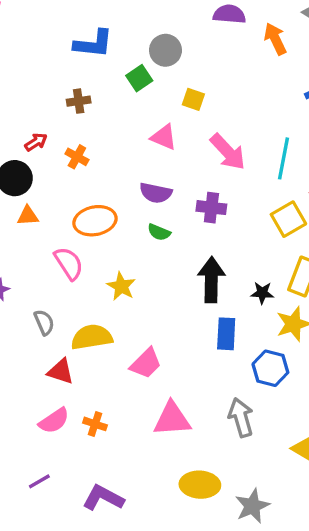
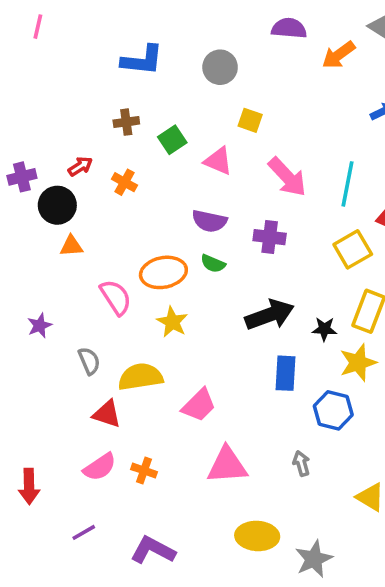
orange arrow: (275, 39) -> (339, 55), turned -100
green square: (139, 78) -> (172, 140), moved
orange ellipse: (95, 221) -> (163, 272), moved
black arrow: (211, 280) -> (270, 315), turned 69
gray arrow: (241, 417) -> (301, 463), size x0.6

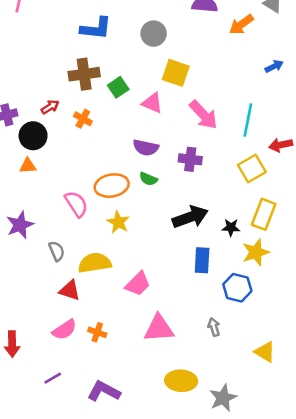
yellow square: (250, 120) -> (176, 73), size x1.5
brown cross: (126, 122) -> (84, 74), size x1.6
orange triangle: (71, 246) -> (28, 166), moved
purple star: (40, 325) -> (20, 225), size x1.5

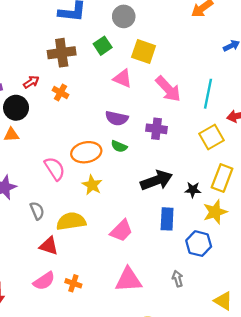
green square: (118, 87) -> (103, 46), moved
pink trapezoid: (138, 284) -> (121, 231), moved

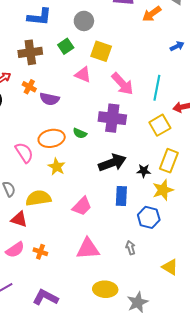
purple semicircle: (117, 118) -> (50, 99), moved
purple cross: (156, 129) -> (112, 118), size x1.5

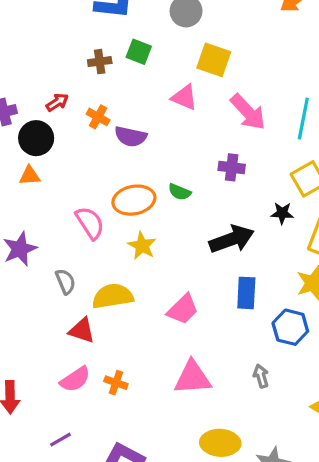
green square: (66, 46) -> (139, 52), moved, turned -35
brown cross: (30, 52) -> (100, 62), size x0.6
purple cross: (112, 118) -> (232, 167), size x0.6
black star: (144, 171) -> (282, 213), moved

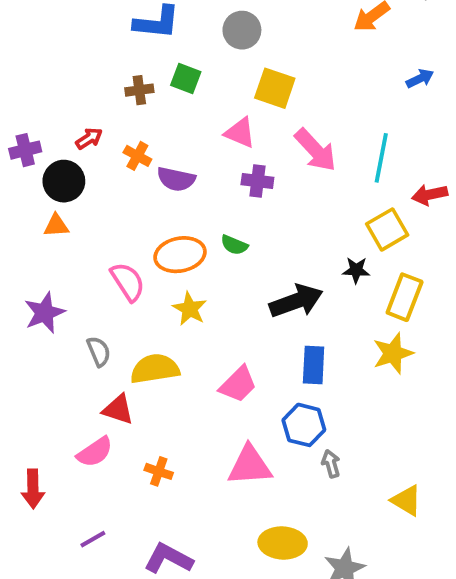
purple cross: (232, 167) -> (257, 181), moved
blue hexagon: (290, 327) -> (304, 425), moved
pink semicircle: (75, 379) -> (95, 452), moved

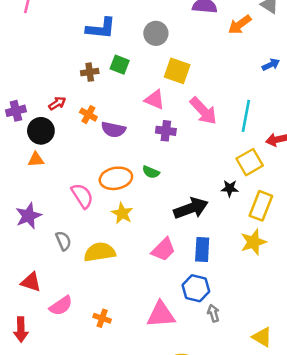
pink trapezoid: (238, 384) -> (163, 250), moved
red triangle: (118, 409) -> (31, 282), moved

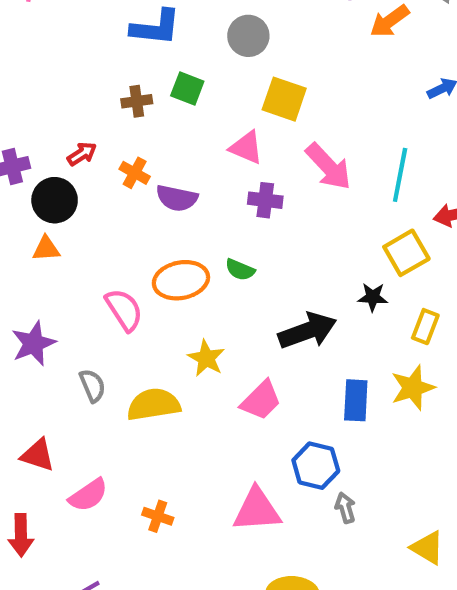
yellow rectangle: (261, 206) -> (425, 327), size x0.7
yellow star: (122, 213) -> (206, 358), moved
blue rectangle: (202, 250) -> (356, 400), moved

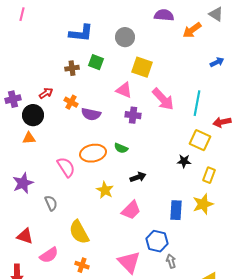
yellow square: (406, 253) -> (200, 140), turned -35
black arrow: (307, 331) -> (138, 177), moved, size x0.6
yellow semicircle: (154, 405) -> (79, 232), moved, turned -110
pink triangle: (257, 510) -> (129, 262), turned 50

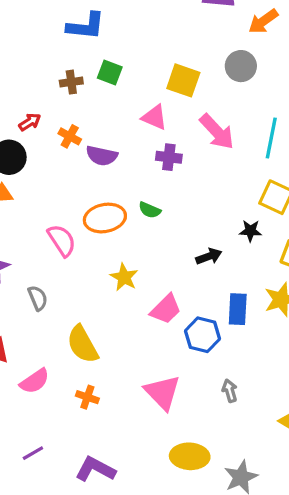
gray circle: (125, 37) -> (241, 66), moved
black arrow: (138, 177) -> (209, 256), moved
blue hexagon: (157, 241) -> (202, 335), moved

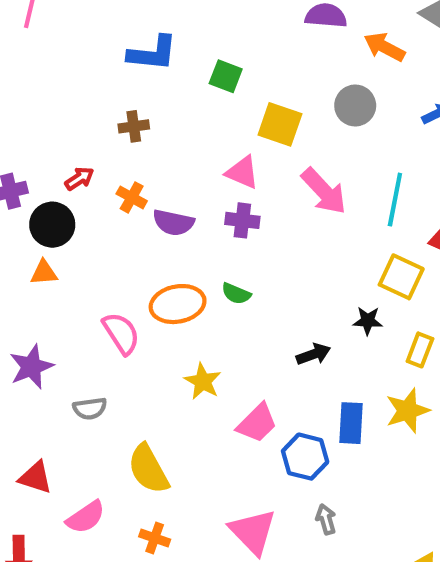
orange arrow: (263, 21) -> (384, 47), turned 64
green square: (110, 72) -> (226, 76), moved
purple cross: (169, 157) -> (242, 220), moved
gray semicircle: (38, 298) -> (90, 408), turned 105
gray arrow: (230, 391) -> (326, 519), moved

